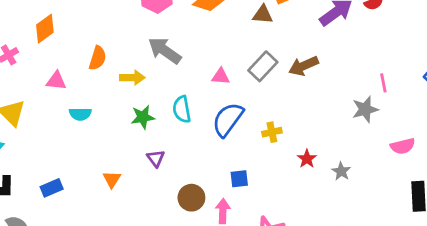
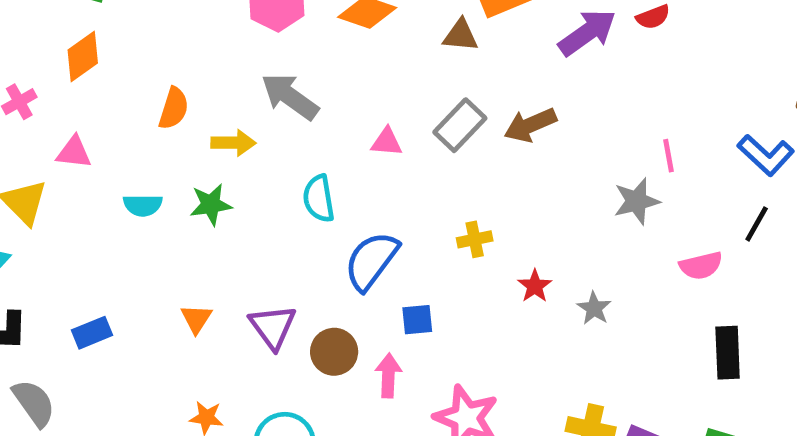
pink triangle: (56, 81) -> (74, 152), moved
green star: (143, 117) -> (211, 205), moved
blue semicircle: (228, 119) -> (371, 261), moved
purple triangle: (156, 158) -> (273, 327), moved, size x1.5

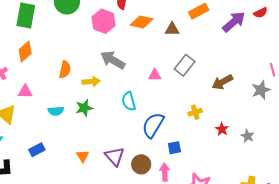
brown triangle: (460, 35) -> (172, 29), moved
brown arrow: (530, 125) -> (222, 82), moved
blue rectangle: (92, 333) -> (37, 150), moved

